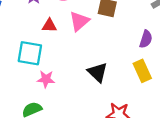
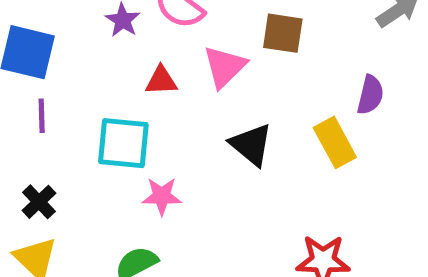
yellow rectangle: (142, 71) -> (335, 142), moved
black triangle: (98, 72) -> (251, 145), moved

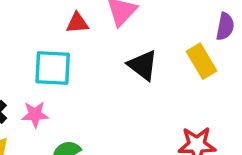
pink star: (162, 196) -> (35, 114), moved

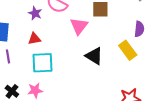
red triangle: (77, 23) -> (34, 39), moved

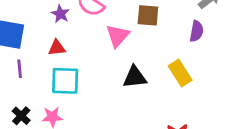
purple semicircle: (139, 29) -> (197, 31), moved
black triangle: (94, 56) -> (135, 77), turned -42

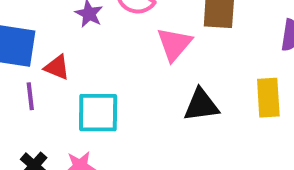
red triangle: (57, 48) -> (57, 67), moved, turned 30
yellow rectangle: (180, 73) -> (268, 98), turned 30

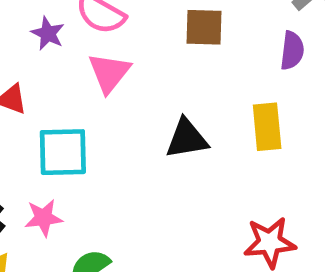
pink triangle: (174, 44) -> (109, 73), moved

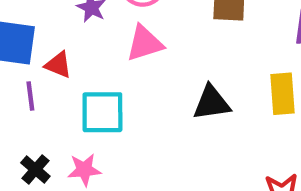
pink triangle: (109, 73) -> (145, 43), turned 33

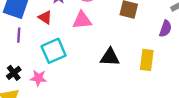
red triangle: (58, 65) -> (45, 17), moved
cyan square: (102, 112) -> (54, 51), turned -35

